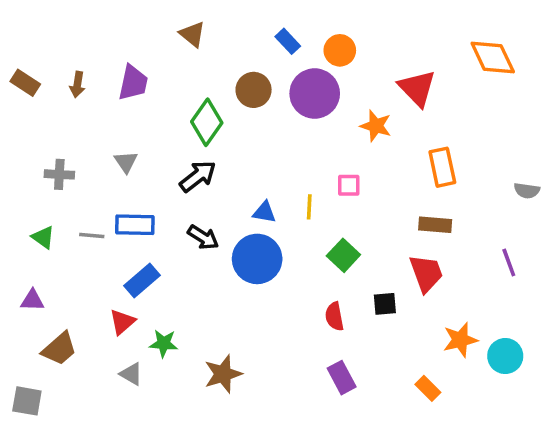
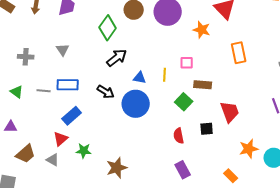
black arrow: (198, 176) -> (117, 58), moved
brown rectangle: (435, 225) -> (203, 85), moved
gray triangle: (131, 374) -> (53, 160), moved

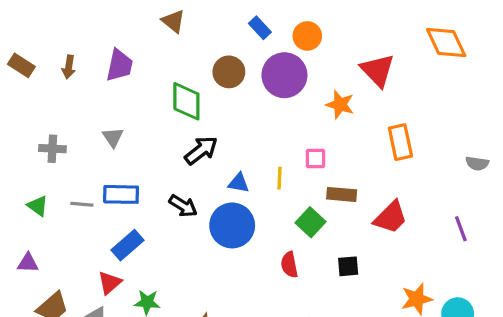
green diamond: (108, 28) -> (186, 101), turned -35
red trapezoid: (230, 112) -> (391, 217), moved, turned 65
red semicircle: (179, 136) -> (289, 265), moved

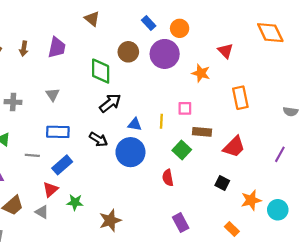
red triangle: (378, 70) -> (225, 51), size x0.7
gray line: (82, 204) -> (32, 155), moved
purple line: (461, 229) -> (280, 154), turned 49
black square: (348, 266) -> (222, 183), moved, turned 32

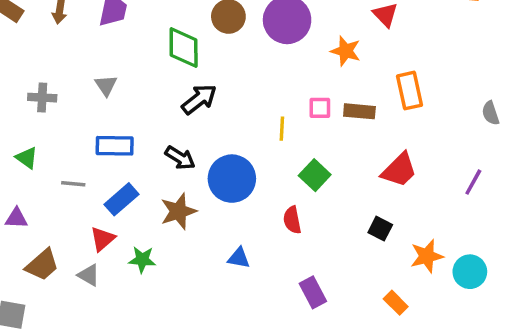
gray semicircle: (291, 112) -> (491, 113), turned 64
blue triangle: (135, 124) -> (239, 258), moved
brown rectangle: (202, 132) -> (359, 111), moved
brown star: (110, 220) -> (178, 211), moved

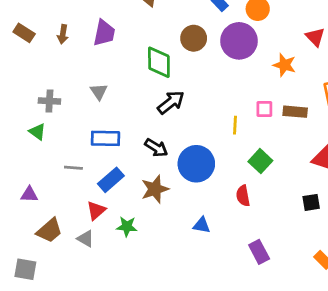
green triangle: (27, 158) -> (37, 132), moved
black square: (380, 229) -> (311, 202), turned -36

